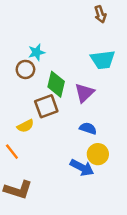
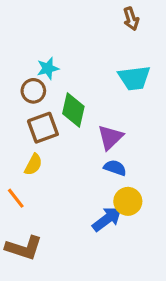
purple triangle: (84, 93) -> (110, 137), moved
brown square: (46, 106) -> (43, 128), moved
yellow semicircle: (25, 126) -> (33, 165), turned -35
blue arrow: (82, 168) -> (107, 219), turned -65

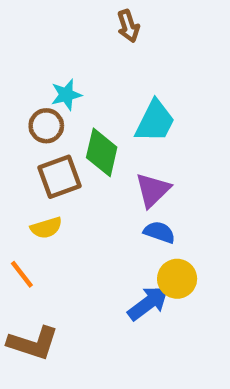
brown arrow: (131, 19) -> (128, 26), moved
cyan trapezoid: (134, 78) -> (155, 121), moved, turned -56
yellow semicircle: (33, 165) -> (46, 228), turned 45

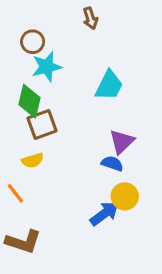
cyan star: (66, 95) -> (47, 67), size x1.4
brown circle: (46, 126) -> (33, 42), moved
green diamond: (102, 152) -> (29, 101), moved
purple triangle: (153, 190) -> (122, 142), moved

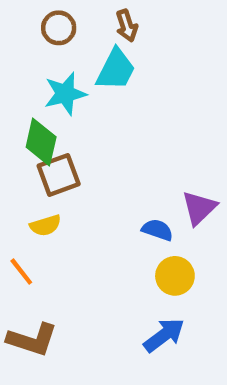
brown circle: (33, 42) -> (59, 28), moved
cyan trapezoid: (109, 85) -> (116, 70), moved
purple triangle: (122, 142) -> (199, 208), moved
blue arrow: (104, 214) -> (164, 335), moved

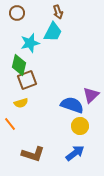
brown circle: (59, 28) -> (17, 13), moved
blue semicircle: (157, 230) -> (72, 105), size x1.6
brown L-shape: (32, 340) -> (33, 154), moved

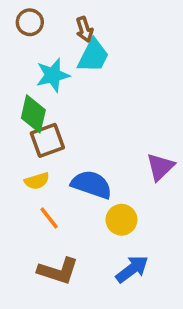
brown arrow: (58, 12) -> (84, 29), moved
blue semicircle: (72, 105) -> (92, 184), moved
orange line: (10, 124) -> (49, 218), moved
yellow circle: (80, 126) -> (121, 220), moved

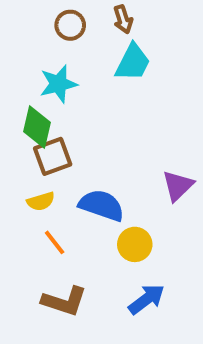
brown circle: (30, 22) -> (70, 25), moved
brown arrow: (84, 29) -> (123, 19), moved
cyan trapezoid: (93, 56) -> (133, 62), moved

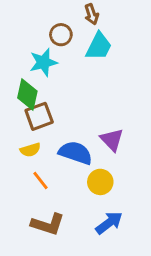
brown circle: (70, 25) -> (61, 35), moved
purple triangle: (178, 186) -> (112, 140), moved, turned -30

